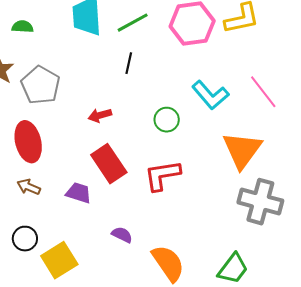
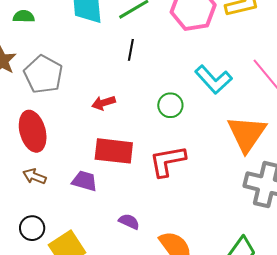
red rectangle: (109, 164) -> (114, 151), turned -48

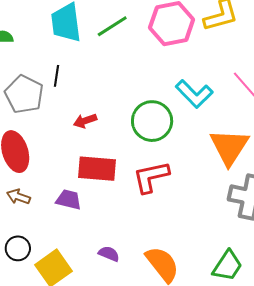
black line: (131, 50) -> (56, 76), moved
green circle: (170, 105) -> (152, 121), size x1.6
purple semicircle: (129, 222) -> (109, 254), moved

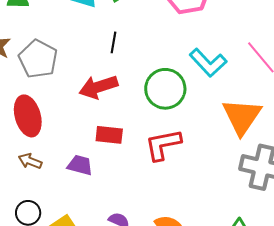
black line: (56, 76) -> (113, 42), moved
red arrow: (85, 121) -> (98, 87), size x1.6
red rectangle: (97, 169) -> (109, 135), size x0.7

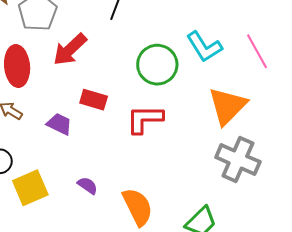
red arrow: (98, 87) -> (70, 49), moved, turned -36

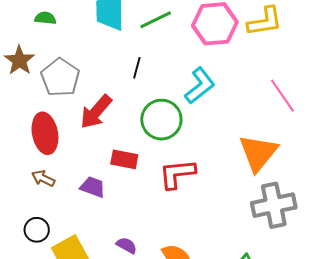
cyan L-shape: (204, 47) -> (200, 86), moved, turned -90
green circle: (157, 65) -> (161, 120), moved
gray cross: (238, 160) -> (274, 205), turned -30

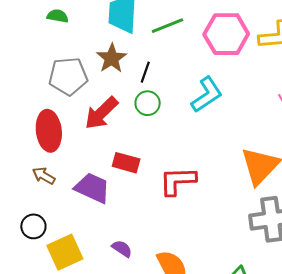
brown star: (19, 60) -> (112, 58), moved
gray pentagon: (60, 77) -> (68, 76), turned 30
green circle: (161, 120) -> (148, 103), moved, size x0.6
purple trapezoid: (93, 187) -> (92, 188), size x1.4

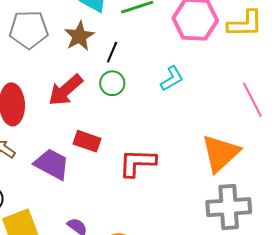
gray pentagon: (68, 76) -> (29, 30), moved
cyan L-shape: (207, 95) -> (172, 79), size x0.7

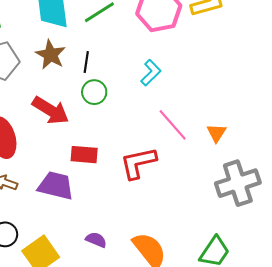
red arrow: (65, 90) -> (51, 110), turned -93
pink line: (252, 100) -> (173, 125), moved
orange triangle: (220, 153) -> (216, 133), size x0.5

